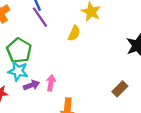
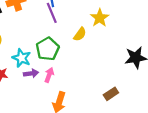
green pentagon: (19, 50) -> (48, 49), moved

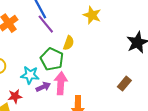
yellow semicircle: (80, 34) -> (69, 43), moved
pink arrow: (49, 75) -> (61, 83), size x1.5

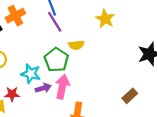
yellow semicircle: (69, 43) -> (76, 45), turned 56

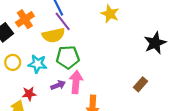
yellow semicircle: (76, 45) -> (54, 35), moved, size x1.5
green pentagon: (56, 60) -> (68, 57), turned -30
cyan star: (31, 74) -> (37, 64), moved

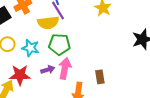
brown rectangle: (140, 84) -> (100, 77), moved, turned -56
red star: (29, 94) -> (20, 75), size x1.5

